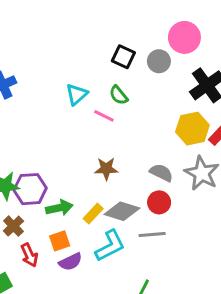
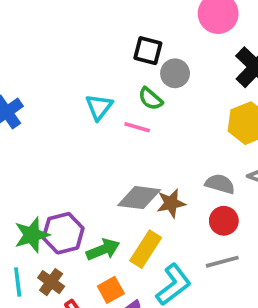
gray circle: (159, 61) -> (175, 73), moved
brown star: (106, 169) -> (171, 203), moved
gray diamond: (122, 211) -> (139, 198), moved
yellow rectangle: (93, 214) -> (146, 249), size x1.4

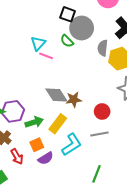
gray circle: (175, 73) -> (82, 28), size x1.5
pink line: (137, 127) -> (46, 56), moved
gray semicircle: (220, 184) -> (103, 48), moved, turned -105
gray diamond: (139, 198) -> (56, 95), turned 45

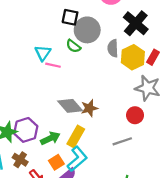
red circle: (102, 111) -> (135, 115), moved
cyan L-shape: (72, 145) -> (77, 159), moved

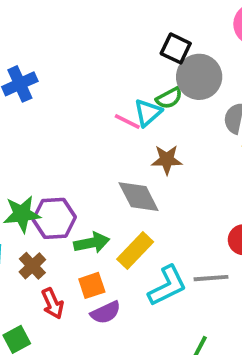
green semicircle: (73, 46) -> (169, 98), turned -80
cyan triangle: (43, 53) -> (148, 113), moved
brown star: (89, 108) -> (167, 160), moved
cyan L-shape: (77, 159) -> (167, 286), moved

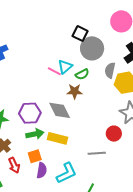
green semicircle: (169, 98) -> (82, 74), moved
purple hexagon: (54, 218) -> (30, 113), moved
yellow rectangle: (135, 250) -> (58, 138), turned 60
cyan L-shape: (167, 286) -> (67, 173), moved
purple semicircle: (106, 312) -> (42, 170), turned -56

